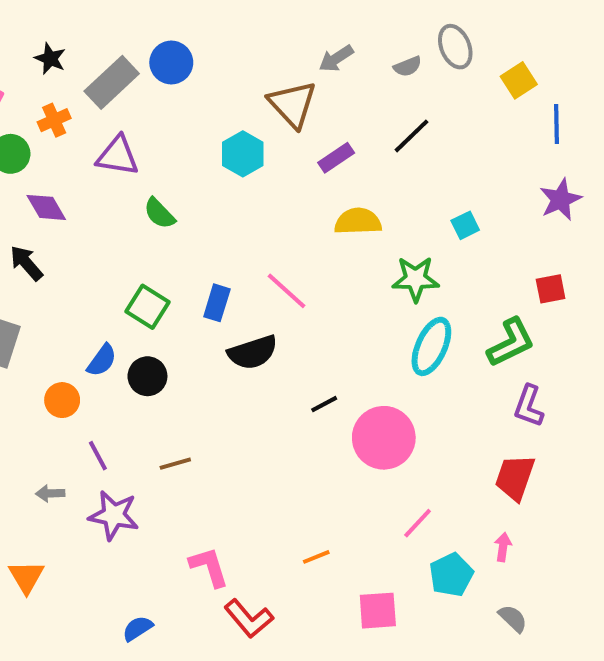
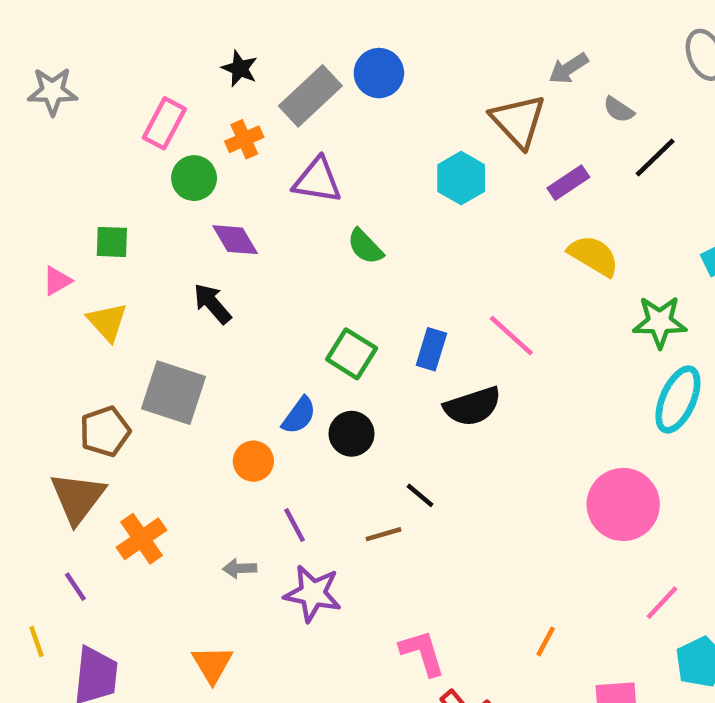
gray semicircle: (408, 66) -> (619, 110), moved, turned 56
yellow semicircle: (358, 221) -> (594, 256), turned 33
black line: (324, 404) -> (420, 495), moved, turned 68
orange line: (316, 557) -> (546, 641), turned -40

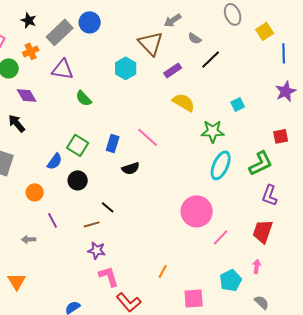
black semicircle: (473, 406) -> (131, 168), size x0.7
blue semicircle: (299, 415) -> (55, 161), moved
purple star: (313, 594) -> (97, 250), moved, size x0.7
pink line: (662, 603) -> (221, 237), moved

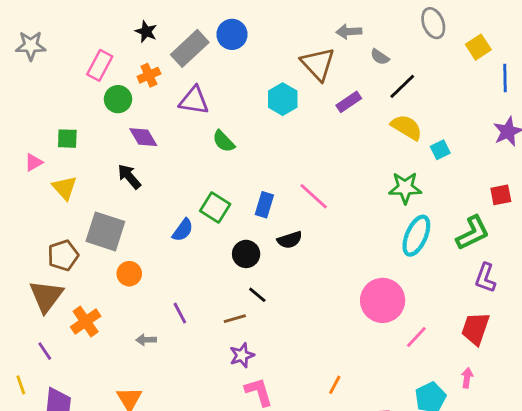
gray arrow: (173, 20) -> (349, 32), turned 30
yellow semicircle: (184, 102) -> (407, 127), moved
black circle: (78, 180) -> (246, 254), moved
orange circle: (35, 192) -> (129, 274), moved
purple star: (97, 250) -> (242, 355), turned -30

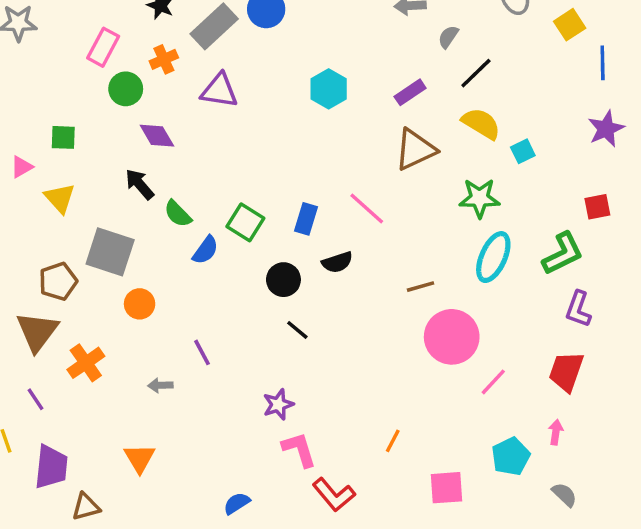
gray semicircle: (380, 57) -> (448, 37), turned 90
brown triangle: (318, 64) -> (415, 150), moved, turned 48
green semicircle: (224, 141) -> (178, 214), moved
brown line: (235, 319) -> (420, 287), moved

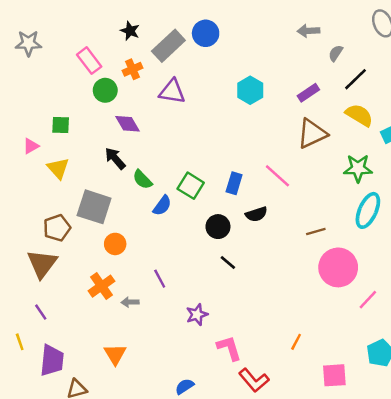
pink rectangle: (103, 47) -> (89, 61), turned -65
orange cross: (86, 363) -> (102, 286), moved
purple star: (278, 404) -> (197, 315), moved

